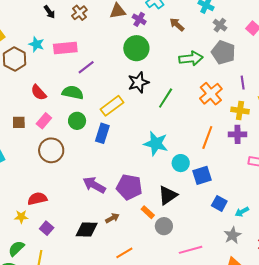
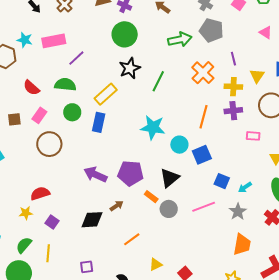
pink line: (191, 250) -> (204, 207), moved

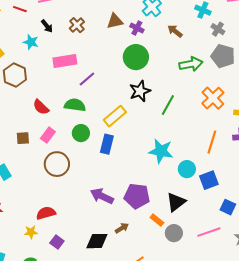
cyan star: (25, 40) -> (31, 42), moved

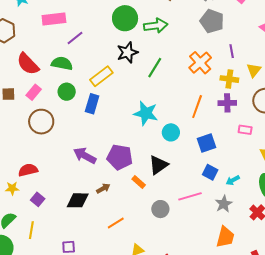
green arrow: (191, 64) -> (156, 26), moved
red semicircle: (41, 107) -> (28, 64), size x1.4
blue square: (209, 180) -> (206, 143), moved
gray circle: (174, 233) -> (160, 209), moved

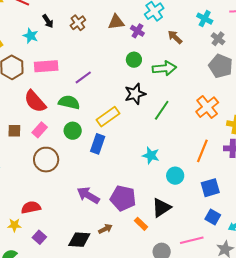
green circle: (125, 18) -> (134, 60), size x0.6
pink rectangle: (54, 19) -> (46, 66), moved
cyan star: (146, 113) -> (151, 155), size x0.7

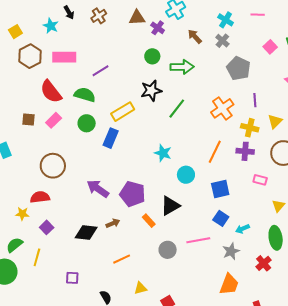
gray cross: (218, 39) -> (222, 41), moved
brown circle: (46, 160) -> (53, 166), moved

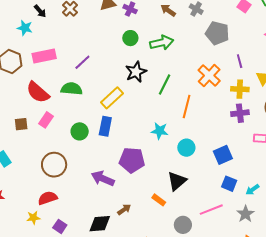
green circle: (87, 123) -> (80, 131), moved
orange line: (215, 152) -> (187, 107), moved
purple pentagon: (132, 194) -> (132, 160), moved

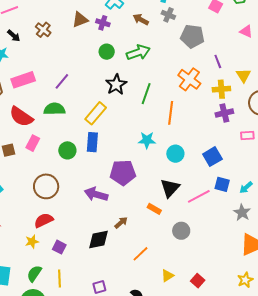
pink line: (211, 210) -> (199, 196), moved

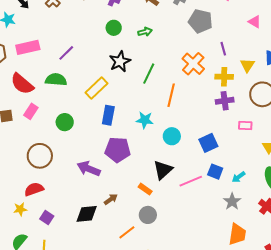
green arrow: (138, 52) -> (145, 32), size x0.6
blue rectangle: (92, 142) -> (108, 115), moved
gray circle: (181, 231) -> (148, 215), moved

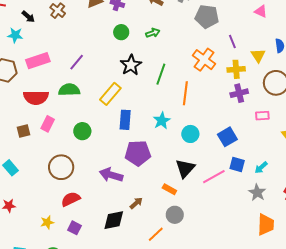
red semicircle: (22, 84) -> (36, 97), turned -35
cyan star: (145, 120) -> (162, 121), turned -30
red semicircle: (34, 189) -> (71, 199), moved

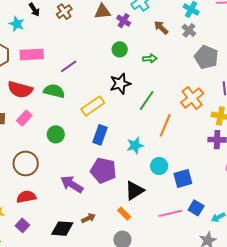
blue square: (227, 137) -> (183, 178), moved
black triangle: (185, 168) -> (134, 191), moved

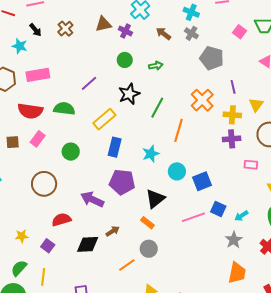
purple line: (69, 66) -> (89, 83), moved
red semicircle: (26, 197) -> (61, 220), moved

